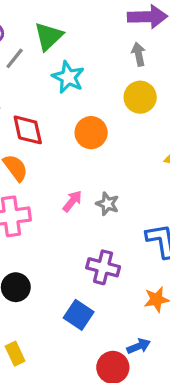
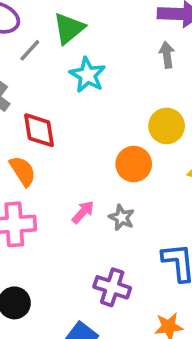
yellow circle: (140, 97) -> (167, 126), moved
orange circle: (91, 133) -> (134, 164), moved

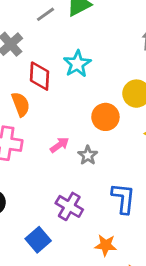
cyan star: (88, 75) -> (77, 64), moved

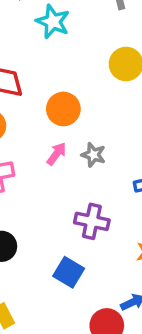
cyan star: (77, 64) -> (53, 22), moved
orange circle: (105, 117) -> (63, 109), moved

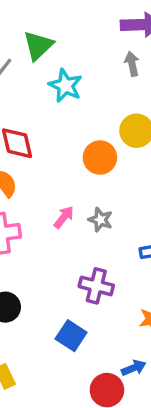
orange circle: (63, 109) -> (100, 158), moved

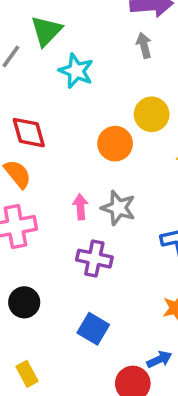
pink arrow: (64, 217) -> (80, 207), turned -40
gray star: (100, 220) -> (118, 208), size x1.4
purple cross: (96, 286) -> (94, 259), moved

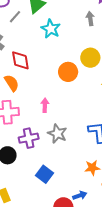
gray star: (118, 208) -> (57, 134), moved
purple cross: (94, 259) -> (29, 138), moved, turned -30

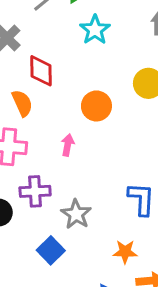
orange circle: (68, 72) -> (96, 106), moved
gray star: (57, 134) -> (76, 214), moved

